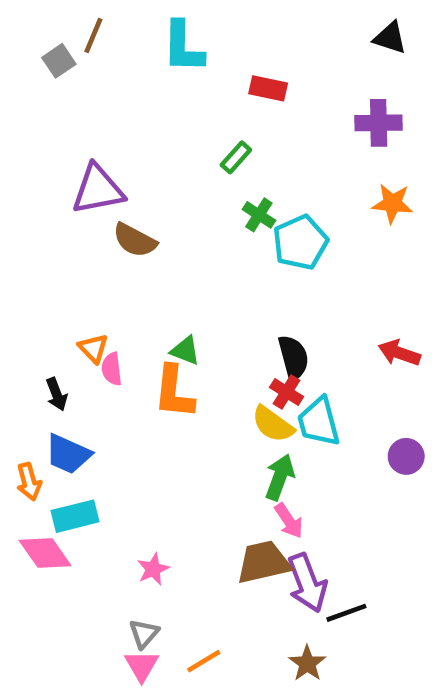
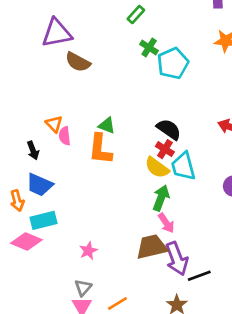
black semicircle: (293, 357) -> (169, 129), turned -40
pink diamond: (45, 553) -> (26, 241), turned -32

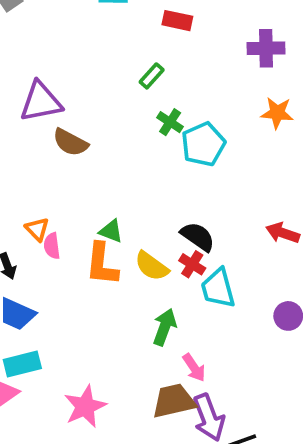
yellow semicircle: (157, 168) -> (152, 266), moved
green arrow: (161, 198) -> (165, 327), moved
pink star: (88, 251) -> (85, 406), size x1.6

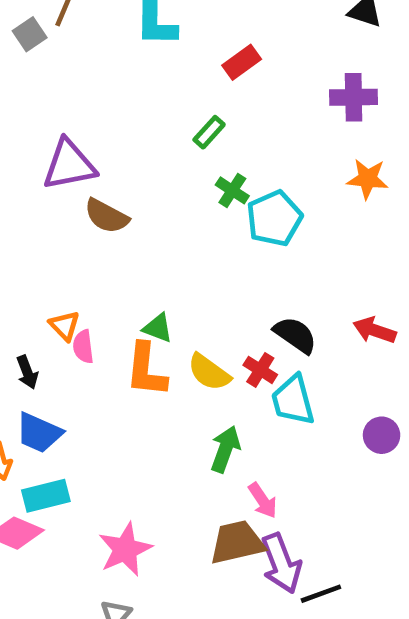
red rectangle: (177, 21) -> (242, 62), turned -48
black semicircle: (198, 237) -> (295, 335), moved

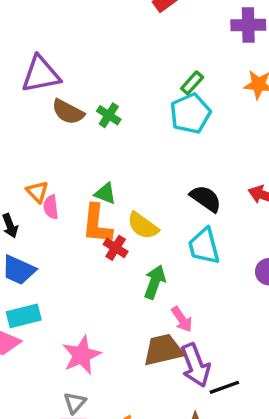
green rectangle: (209, 132) -> (192, 83), moved
green cross: (232, 190) -> (109, 115), moved
red cross: (260, 370) -> (116, 248), moved

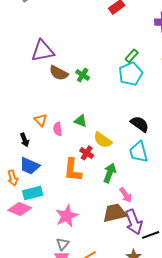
pink semicircle: (51, 207) -> (58, 129), moved
orange L-shape: (97, 224) -> (73, 170), moved

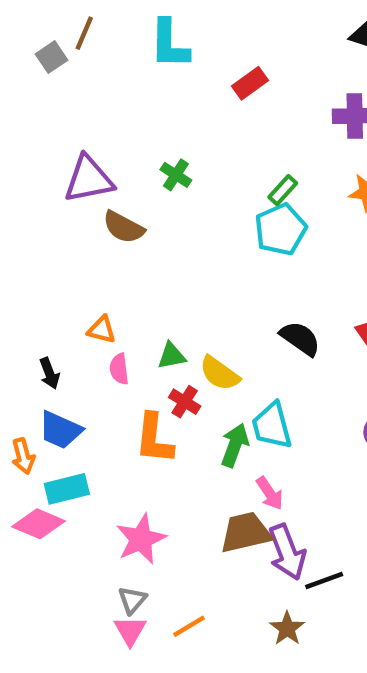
green cross: (83, 75) -> (176, 175), moved
orange triangle: (41, 120) -> (102, 330), moved, turned -32
green triangle: (81, 121) -> (172, 356), moved, turned -32
pink semicircle: (58, 129) -> (119, 369), moved
cyan trapezoid: (139, 152) -> (272, 426), moved

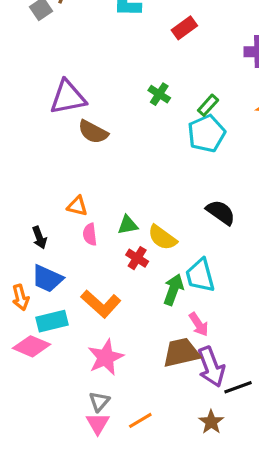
green cross: (176, 175) -> (159, 94), moved
orange L-shape: (154, 439) -> (101, 304), moved, turned -54

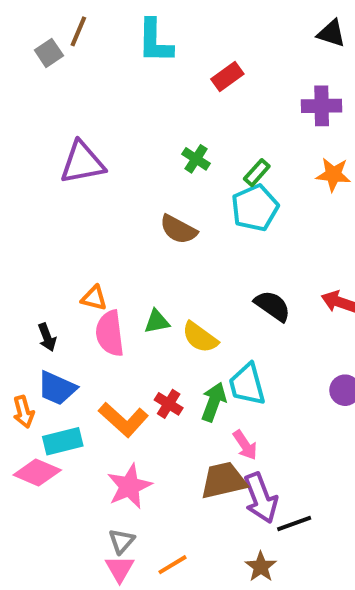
brown semicircle: (93, 132) -> (178, 229), moved
pink semicircle: (90, 234) -> (110, 333), size x1.6
red cross: (137, 258) -> (169, 404), moved

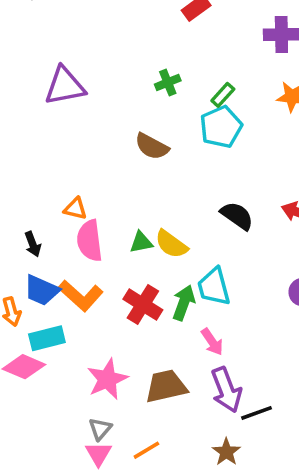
green cross: (196, 159) -> (168, 82), turned 35
green triangle: (157, 322) -> (141, 242), moved
red cross: (169, 404) -> (143, 305), size x1.5
orange L-shape: (123, 420) -> (81, 296), moved
brown trapezoid: (224, 480) -> (166, 386), moved

